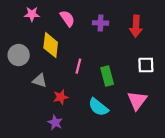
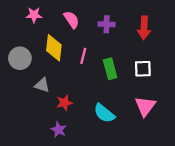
white square: (146, 65) -> (143, 69), moved
pink line: (78, 66) -> (83, 56), moved
green rectangle: (107, 76) -> (110, 69), moved

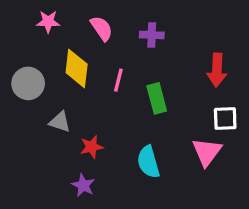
red arrow: (144, 28) -> (217, 70), moved
white square: (143, 69) -> (225, 118), moved
cyan semicircle: (104, 113) -> (148, 162), turned 35

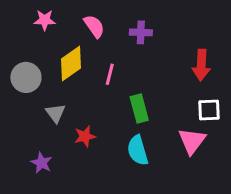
yellow diamond: (77, 68) -> (71, 63), turned 48
green rectangle: (157, 98) -> (139, 108), moved
gray triangle: (60, 122) -> (55, 113), turned 35
purple star: (83, 185) -> (42, 163), moved

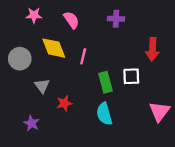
purple cross: (141, 32) -> (116, 19), moved
yellow diamond: (71, 63) -> (54, 48), turned -76
white square: (209, 110) -> (131, 76), moved
pink triangle: (192, 141) -> (159, 112), moved

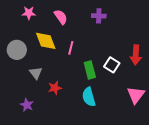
red arrow: (152, 49) -> (136, 55), moved
white square: (131, 76) -> (112, 65), turned 35

